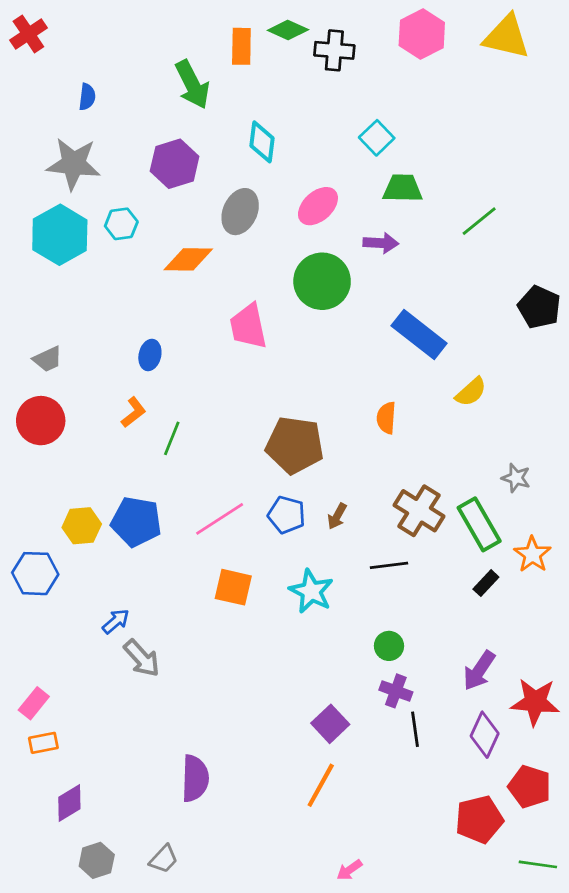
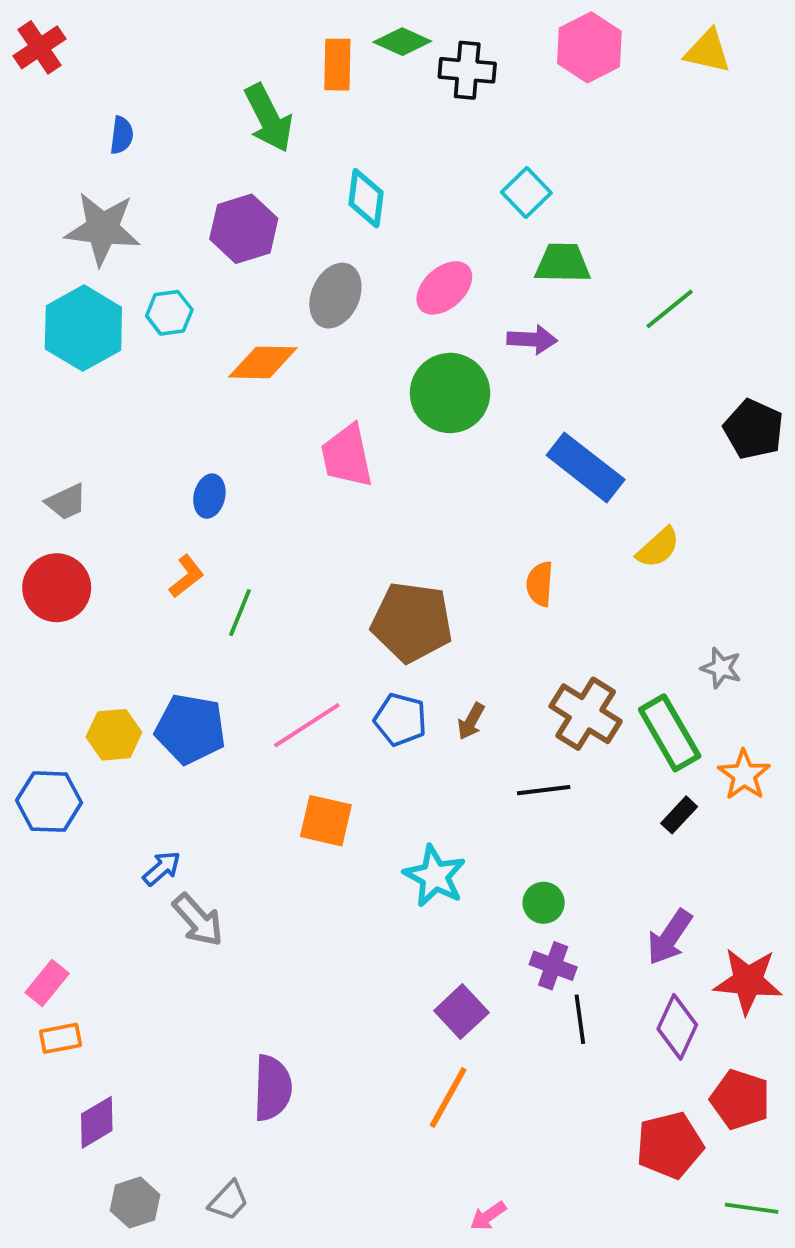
yellow triangle: (506, 37) -> (708, 51), size x0.7
cyan star: (311, 591) -> (435, 876), moved

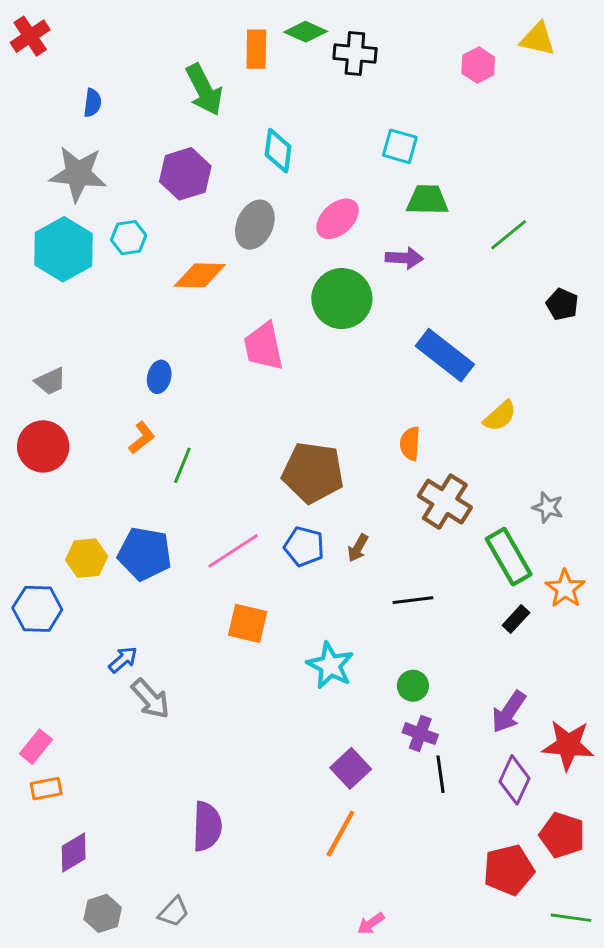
pink hexagon: (589, 47) -> (478, 65), moved, size x0.7
cyan square: (526, 192) -> (400, 146), turned -30
black pentagon: (754, 429) -> (562, 304), moved, size x0.7
brown cross: (586, 714) -> (445, 502), moved

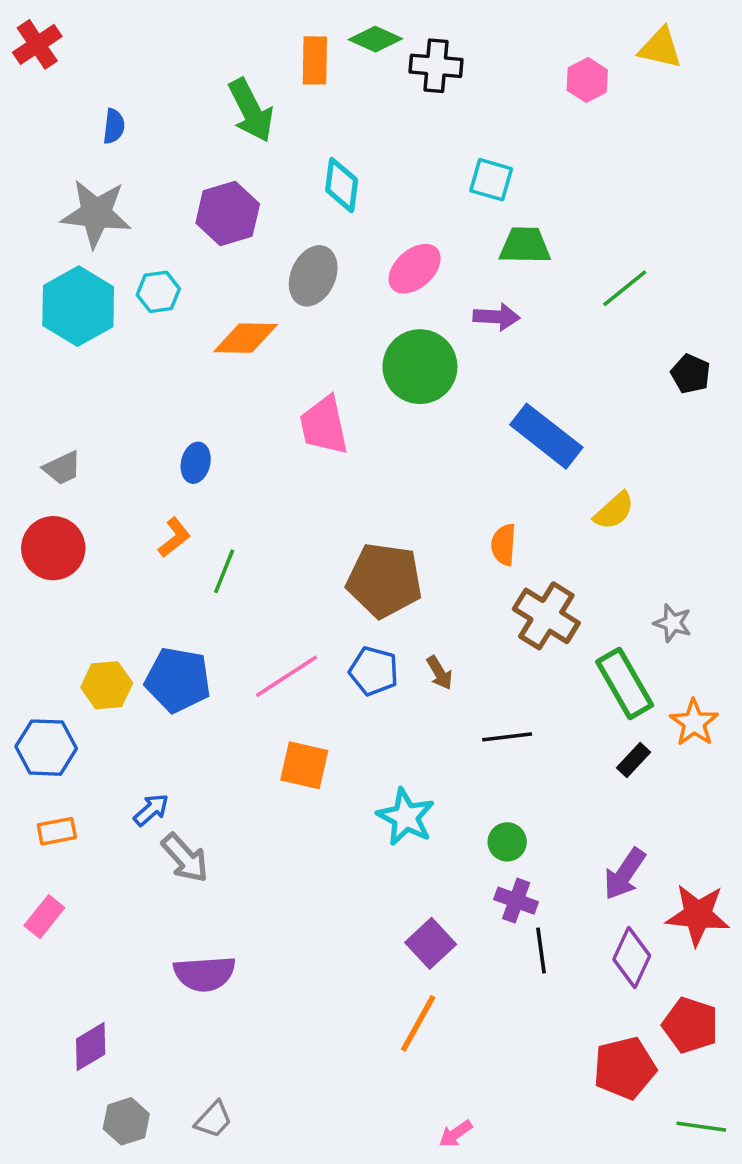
brown arrow: (358, 548) -> (440, 673), turned -60
orange rectangle: (46, 789) -> (57, 831), moved
purple semicircle: (207, 826) -> (205, 974), moved, turned 84

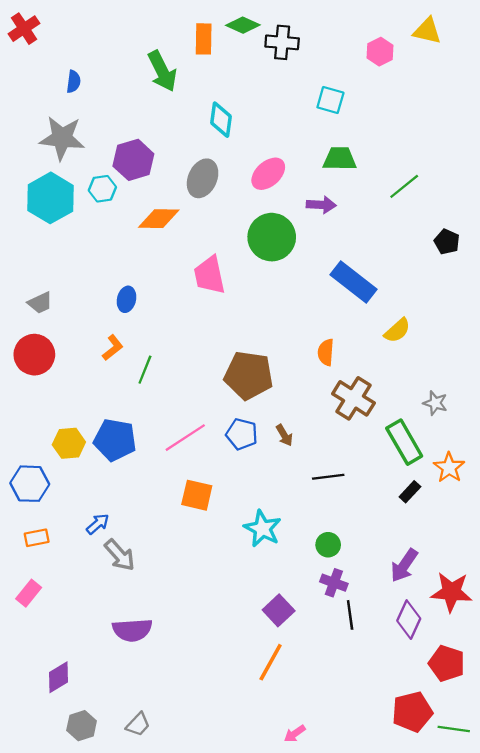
cyan square: (491, 180) -> (330, 100), moved
purple hexagon: (228, 214) -> (133, 160), moved
red pentagon: (625, 1068) -> (412, 712), moved

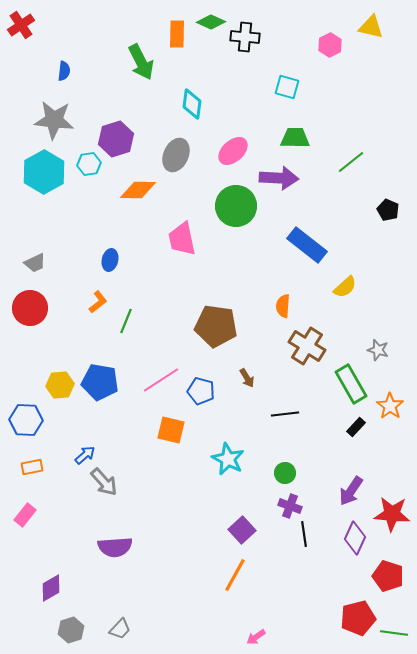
purple arrow: (321, 205) -> (279, 178), size x1.5
blue pentagon: (242, 434) -> (201, 391), moved

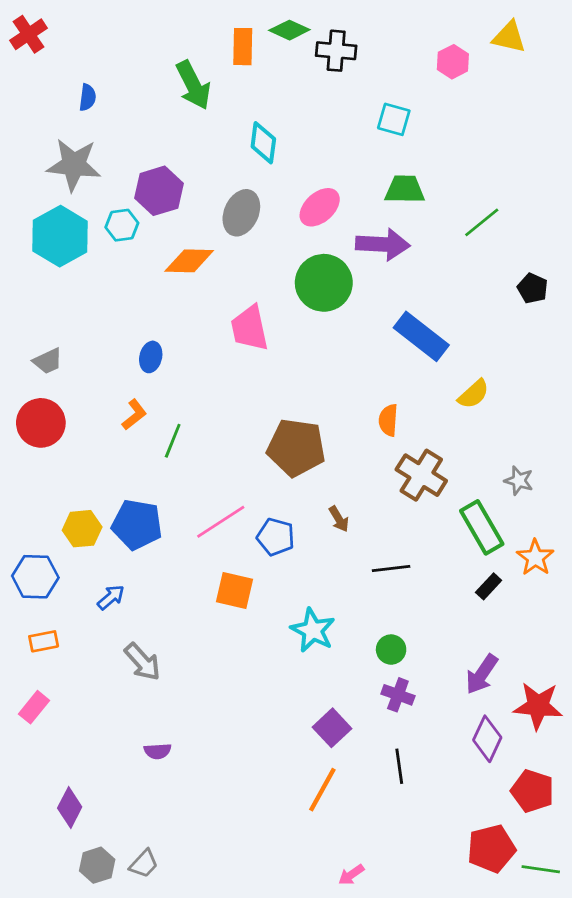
blue arrow: (85, 455) -> (111, 597), moved
black line: (304, 534) -> (399, 766), moved
purple semicircle: (115, 547) -> (158, 751), size x0.6
purple diamond: (51, 588) -> (70, 807), turned -32
gray trapezoid: (120, 629) -> (144, 864), moved

